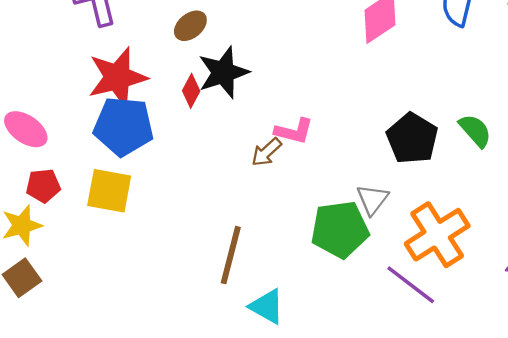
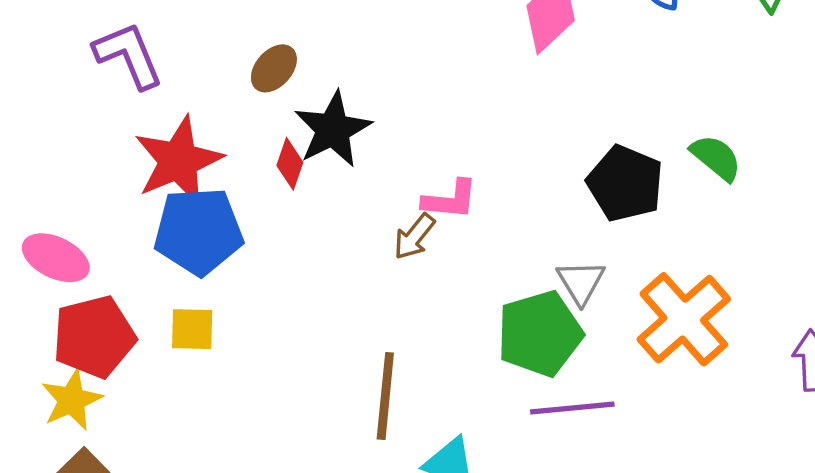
red pentagon: (43, 186) -> (94, 337), size x1.6
yellow square: (109, 191) -> (192, 329), size x0.7
purple line: (411, 285) -> (572, 408), moved, turned -34

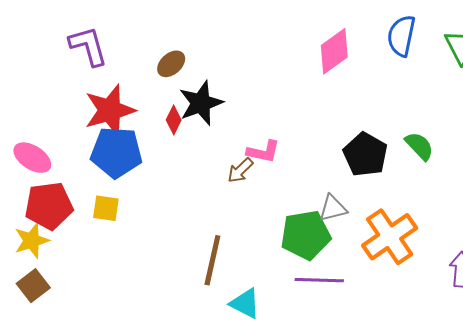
gray triangle: (581, 282) -> (333, 208), turned 40

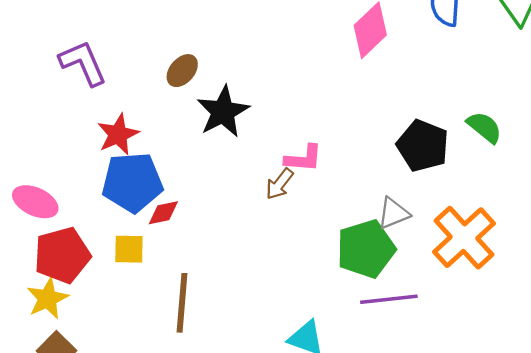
red star: (110, 110) -> (118, 134), size x0.7
red diamond: (174, 120) -> (163, 213), moved, turned 60
brown line: (212, 260) -> (182, 303), moved

